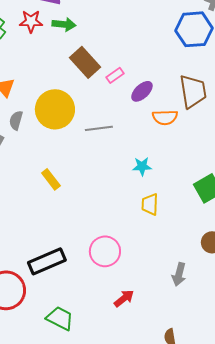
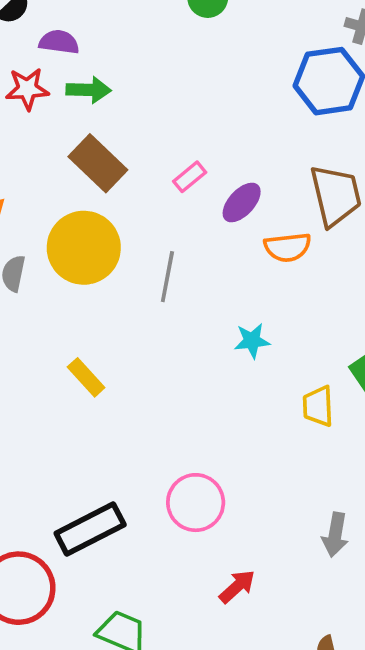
brown rectangle: (85, 62) -> (98, 163), moved
gray line: (99, 128) -> (167, 277), turned -68
yellow trapezoid: (150, 204) -> (318, 406), moved

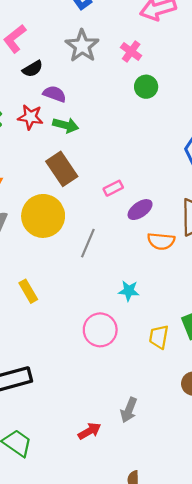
pink circle: (196, 503) -> (100, 330), moved
gray arrow: (335, 535) -> (129, 410), moved

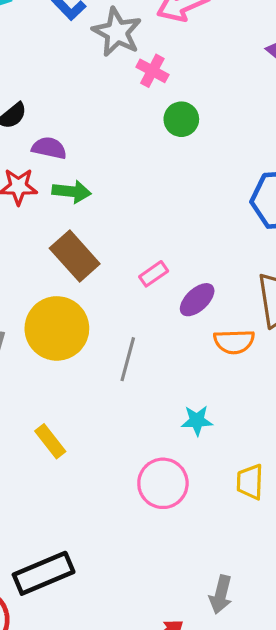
gray star: (82, 46) -> (117, 32), moved

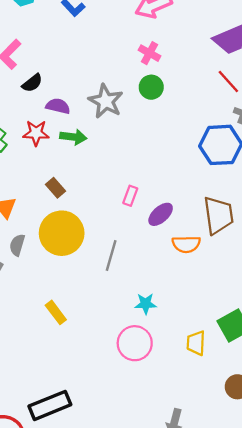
gray star: (117, 32) -> (106, 101), moved
pink cross: (152, 71) -> (149, 53), moved
brown rectangle: (75, 256) -> (56, 188), moved, size x0.6
pink rectangle: (154, 274) -> (130, 196), turned -36
cyan star: (197, 421) -> (146, 304), moved

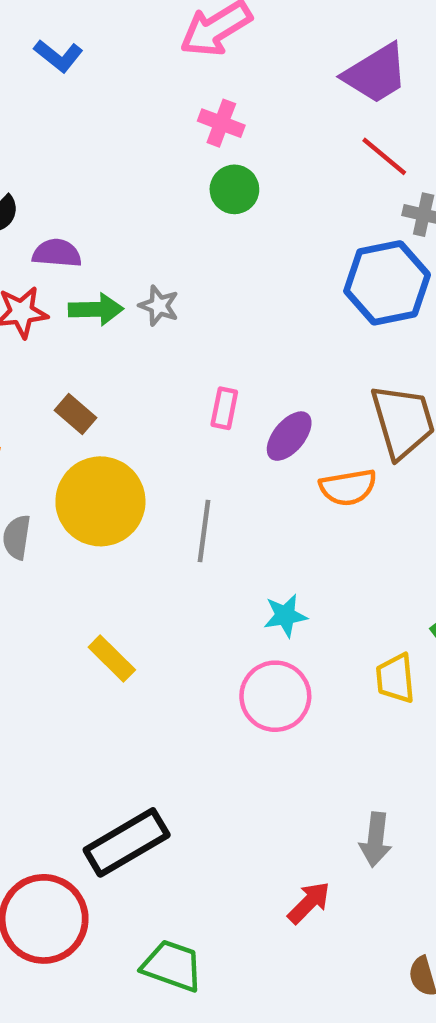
gray star: (106, 101) -> (159, 306), moved, size x0.6

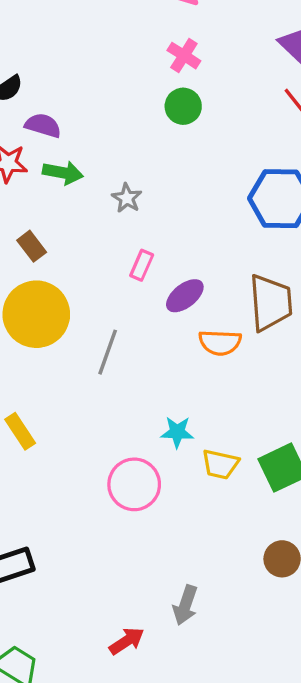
gray star: (159, 306) -> (127, 198), moved
cyan star: (285, 616) -> (177, 432), moved
yellow trapezoid: (395, 678) -> (220, 464), moved, turned -84

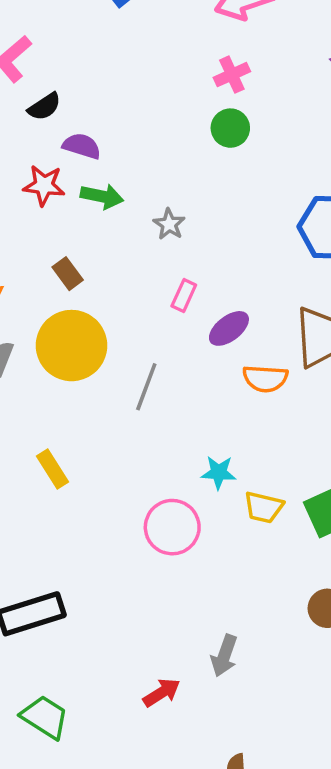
pink cross: (184, 56) -> (232, 75), turned 32

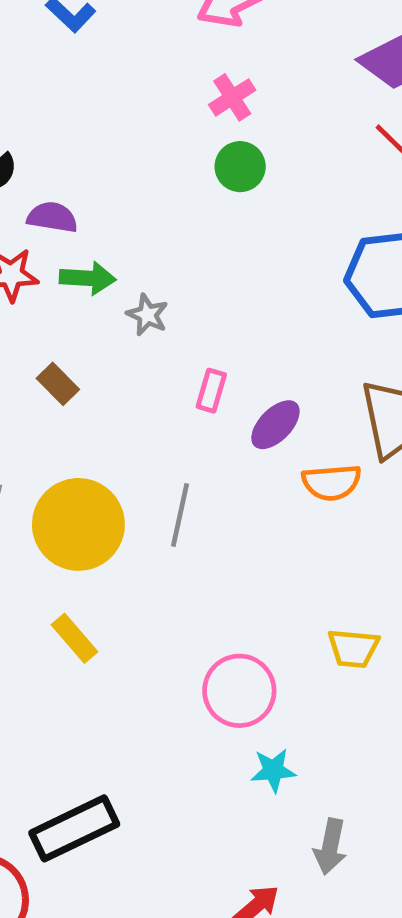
gray star: (169, 224) -> (147, 315), moved
yellow circle: (72, 346) -> (78, 524), moved
cyan star: (219, 472) -> (273, 770), moved

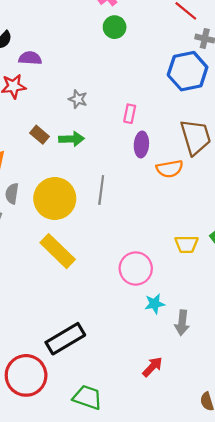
green arrow: (88, 278) -> (71, 139), moved
pink rectangle: (211, 391) -> (130, 114), moved
purple ellipse: (275, 425) -> (141, 144), turned -35
yellow rectangle: (74, 638) -> (58, 251), size x1.6
gray arrow: (330, 847) -> (182, 323), moved

